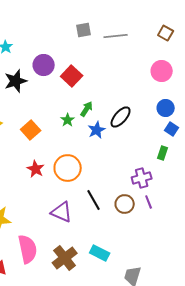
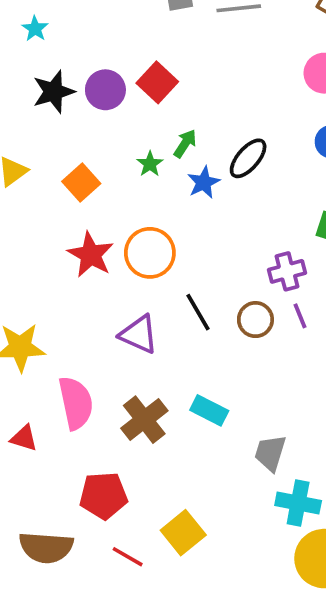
purple circle: (44, 65) -> (105, 90), moved
red star: (36, 169) -> (91, 255), size x1.4

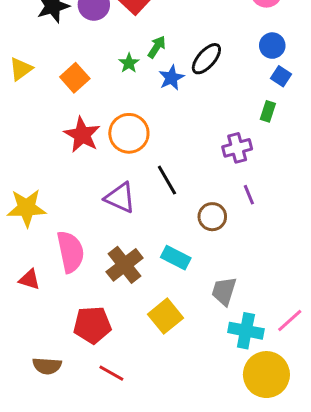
purple line: (300, 316) -> (249, 195), moved
brown circle: (255, 320) -> (212, 217), moved
yellow square: (183, 533) -> (165, 316), moved
brown semicircle: (46, 547) -> (47, 366), size x0.7

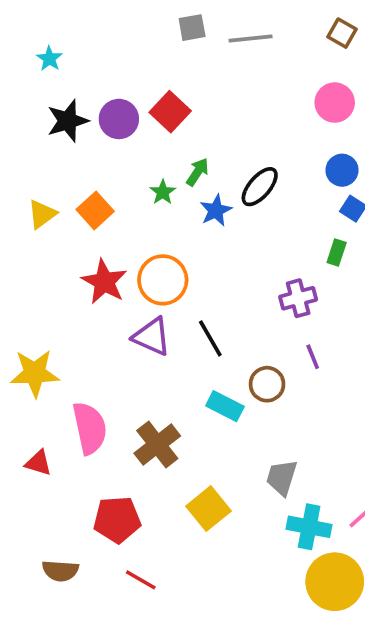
yellow triangle: (21, 69) -> (42, 214), moved
purple triangle: (120, 198) -> (152, 337), moved
cyan rectangle: (176, 258) -> (225, 406), moved

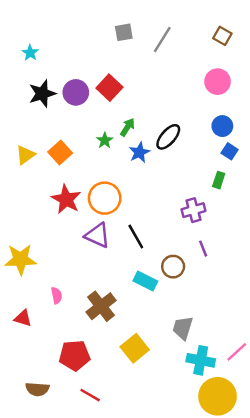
gray line: (251, 39) -> (162, 40), turned -52
pink semicircle: (90, 428) -> (57, 295), size x0.5

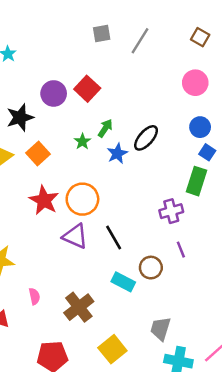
black star: (42, 94) -> (20, 117), moved
green rectangle: (219, 180) -> (196, 181), size x1.6

